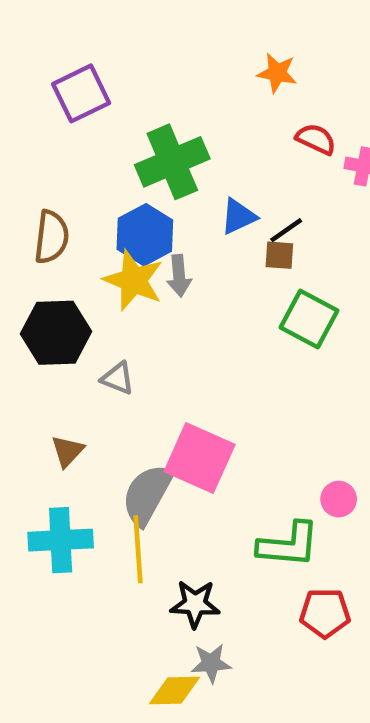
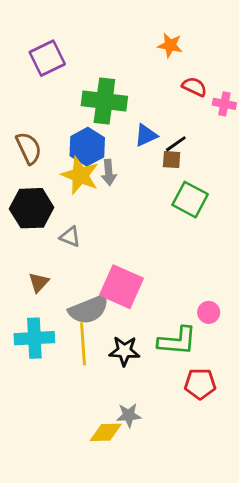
green cross: (172, 162) -> (104, 101), turned 30
brown semicircle: (51, 237) -> (29, 148), turned -32
gray semicircle: (147, 495) -> (89, 310), turned -141
black star: (195, 604) -> (124, 351), moved

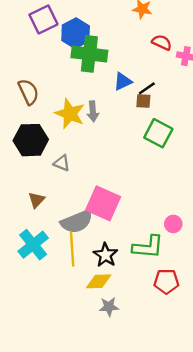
blue hexagon: (87, 147) -> (76, 33), moved
cyan cross: (34, 338) -> (33, 245), turned -36
black star: (124, 351) -> (105, 255), turned 30
yellow diamond: (106, 432) -> (99, 281), moved

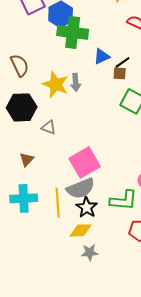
pink square: (103, 203) -> (85, 162), turned 36
gray semicircle: (77, 222) -> (81, 188), moved
cyan cross: (33, 245) -> (24, 198), turned 36

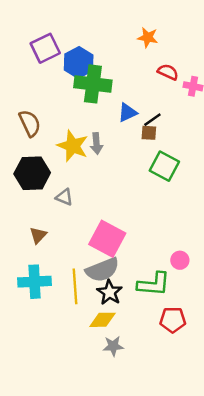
pink square: (85, 162) -> (107, 239), turned -32

